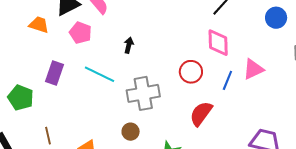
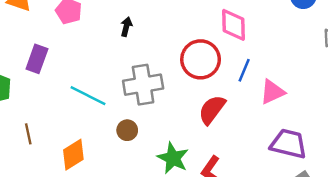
pink triangle: (253, 69) -> (272, 92), moved
red circle: (191, 72) -> (201, 59), size x1.4
cyan line: (100, 74) -> (88, 96), moved

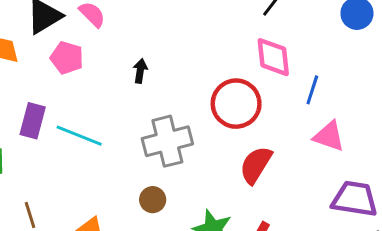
blue line: (244, 70) -> (312, 90), moved
pink triangle: (272, 92) -> (329, 136), turned 48
cyan line: (88, 96) -> (79, 136), moved

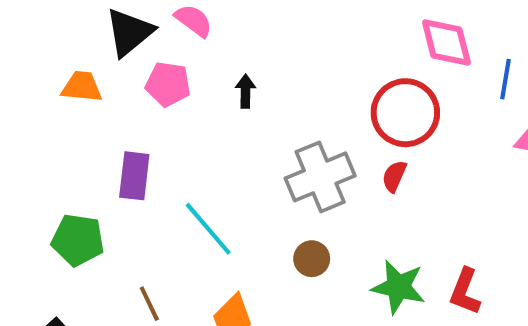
black arrow: (140, 71) -> (245, 91), moved
cyan line: (79, 136) -> (208, 229), moved, turned 36
red semicircle: (256, 165) -> (394, 176), moved, size x0.6

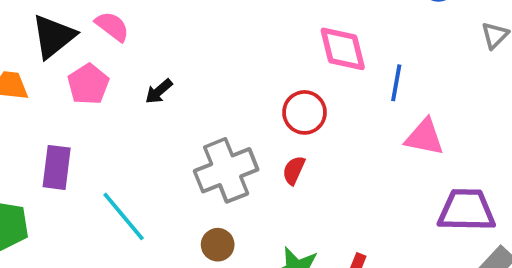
pink pentagon: (168, 84) -> (88, 84), turned 30
black arrow: (245, 91) -> (159, 91), turned -132
red circle: (405, 113) -> (304, 112), size x0.7

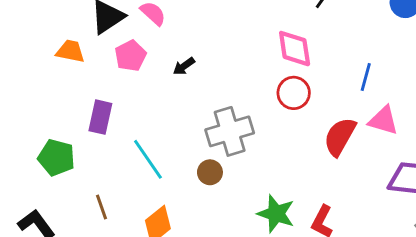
pink diamond: (343, 49) -> (295, 49), moved
red semicircle: (294, 170) -> (340, 137), moved, size x1.8
brown circle: (218, 245) -> (210, 172), moved

